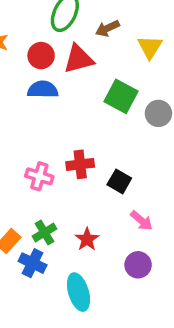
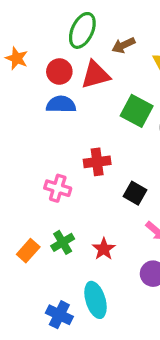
red cross: (80, 164) -> (97, 162), moved
blue cross: (33, 263) -> (59, 315), moved

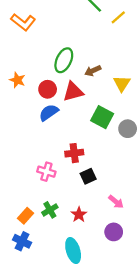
blue semicircle: (61, 104) -> (49, 112), turned -36
black square: (135, 193) -> (88, 176), moved, turned 35
blue cross: (59, 315) -> (22, 241), moved

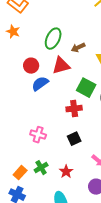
orange star: (17, 80) -> (13, 32), moved
red circle: (48, 89) -> (31, 66), moved
red cross: (74, 153) -> (74, 109), moved

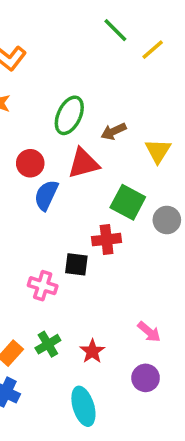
blue semicircle: (40, 84) -> (46, 195), turned -30
black square: (74, 139) -> (76, 264), moved, turned 32

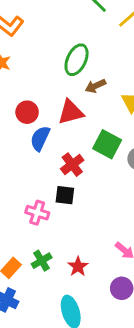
green ellipse: (69, 115) -> (77, 60), moved
red cross: (107, 240) -> (72, 165), moved, turned -30

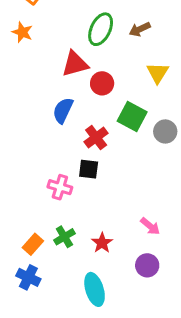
brown arrow: (95, 86) -> (140, 29), moved
red circle: (27, 112) -> (102, 83), moved
red triangle: (71, 112) -> (75, 64), moved

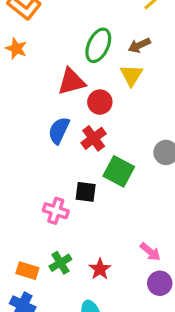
yellow triangle: (158, 73) -> (131, 75), moved
green square: (132, 116) -> (119, 171), moved
red cross: (96, 138) -> (94, 138), moved
orange rectangle: (33, 244) -> (27, 271), turned 65
purple circle: (147, 265) -> (160, 283), moved

